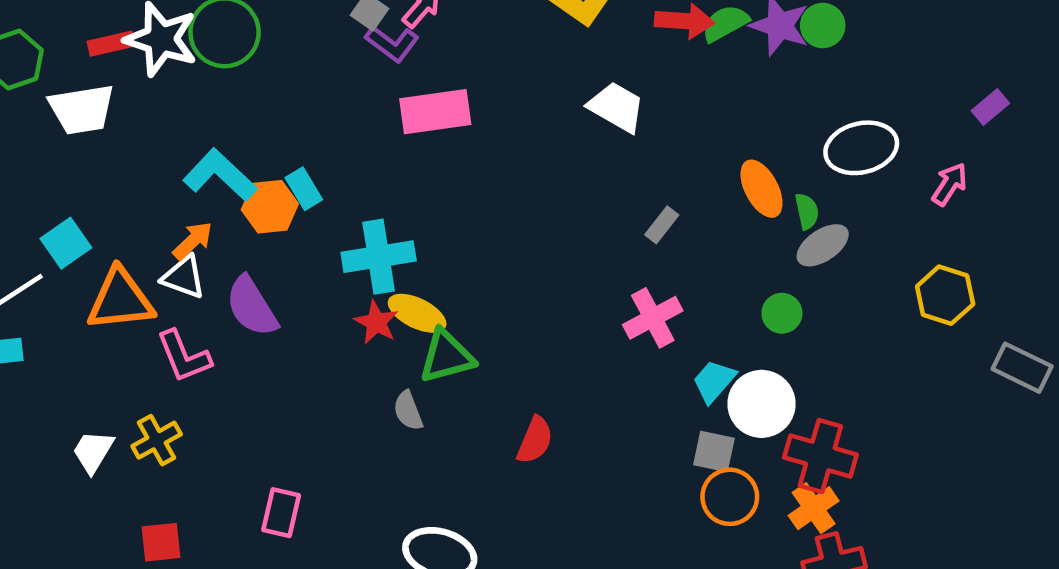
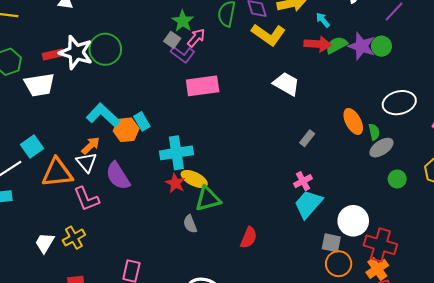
white triangle: (184, 277) -> (86, 162), turned 30
green circle: (782, 313) -> (397, 179), moved
pink cross: (653, 318) -> (303, 181), size x0.7
cyan trapezoid: (714, 381) -> (308, 204), moved, size x1.4

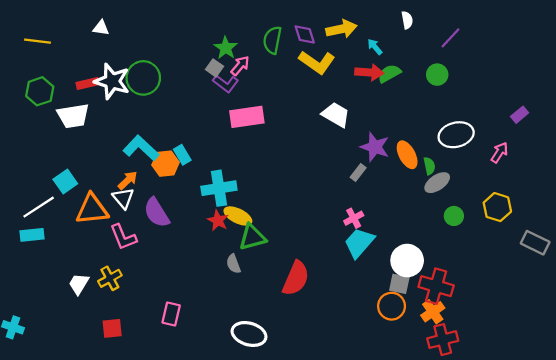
purple star: (362, 46) -> (375, 147), moved
red semicircle: (249, 238) -> (296, 278), size x1.5
gray square: (331, 243) -> (399, 284), moved

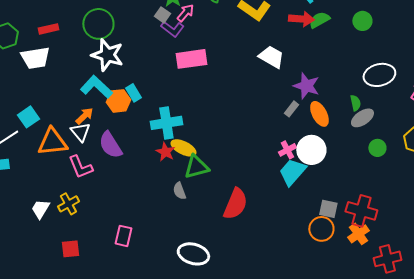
white star: (112, 81) -> (107, 55), moved
orange ellipse: (407, 155) -> (319, 114), moved
white circle: (407, 261) -> (311, 150), moved
red cross: (443, 340) -> (387, 259), moved

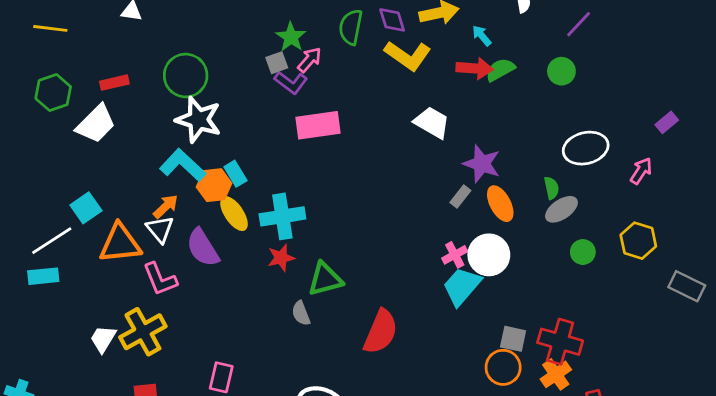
gray square: (162, 15) -> (277, 63), turned 35
white trapezoid: (35, 58) -> (96, 124), turned -36
yellow ellipse: (183, 148) -> (234, 214), moved, turned 30
red star: (165, 152) -> (281, 258), turned 30
yellow cross: (68, 204) -> (143, 332), size x1.5

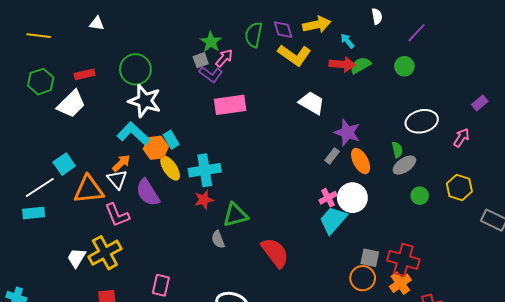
red semicircle: (381, 332) -> (275, 253), turned -60

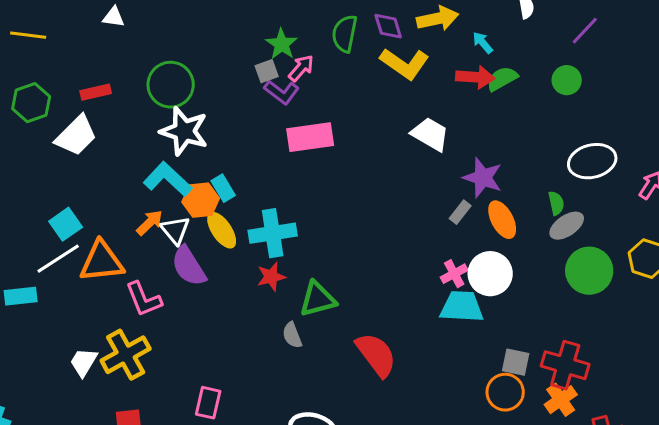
white triangle: (117, 179) -> (175, 230), moved
white line: (40, 187) -> (58, 259), moved
green circle: (420, 196) -> (589, 271), size x1.8
cyan trapezoid: (333, 220) -> (462, 307), turned 52

